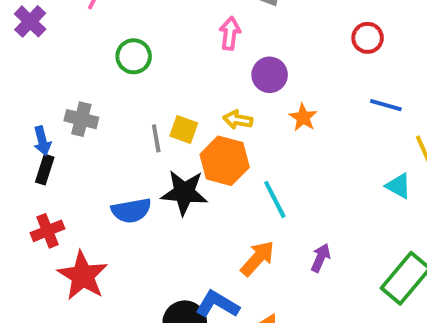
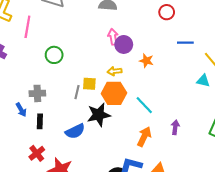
pink arrow: (230, 33) -> (113, 37), moved
gray line: (156, 138) -> (77, 92), turned 40
black rectangle: (45, 170) -> (40, 121), moved

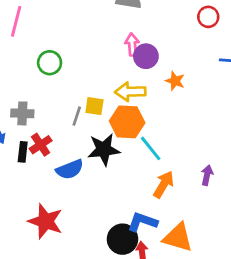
yellow arrow: (115, 71) -> (130, 92), size x1.5
cyan line: (144, 105) -> (151, 148), moved
red cross: (37, 153) -> (41, 145), moved

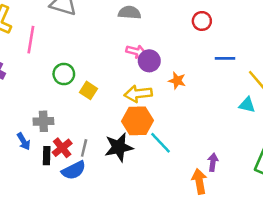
pink arrow: (132, 45) -> (136, 51), turned 114
yellow square: (94, 106) -> (89, 90), moved, turned 30
gray line: (77, 116) -> (84, 148), moved
blue semicircle: (70, 169) -> (74, 170), moved
orange arrow: (164, 184) -> (199, 181), moved, turned -35

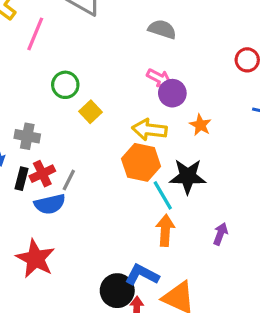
black star: (119, 147) -> (188, 176), moved
orange arrow: (199, 181) -> (165, 230), moved

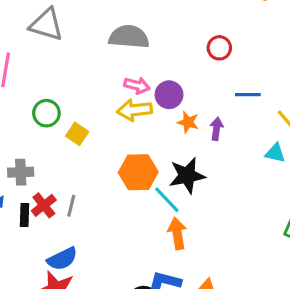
gray semicircle: (162, 29) -> (129, 37), size x1.4
purple circle: (172, 93) -> (169, 95), moved
yellow arrow: (149, 130) -> (134, 110), moved
blue semicircle: (50, 204) -> (62, 259), moved
purple arrow: (220, 234) -> (216, 129), moved

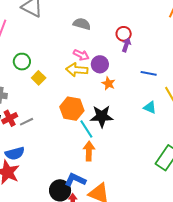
gray semicircle: (129, 37) -> (82, 24), size x0.7
red circle: (219, 48) -> (124, 34), moved
purple arrow: (216, 129) -> (126, 45), moved
cyan triangle: (275, 153) -> (150, 107), moved
gray line: (71, 206) -> (27, 122), turned 40

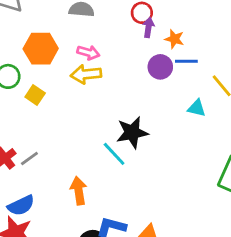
purple circle: (100, 64) -> (160, 67), moved
orange star: (108, 83) -> (174, 39), moved
orange hexagon: (72, 109) -> (41, 49), moved
orange arrow: (89, 151) -> (79, 191), moved

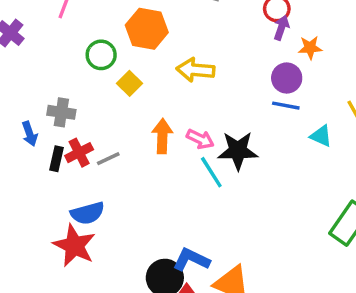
orange star: (174, 39) -> (310, 48), turned -30
pink arrow: (88, 53) -> (200, 139), moved
blue line: (186, 61) -> (286, 106), moved
orange arrow: (79, 191) -> (162, 136), moved

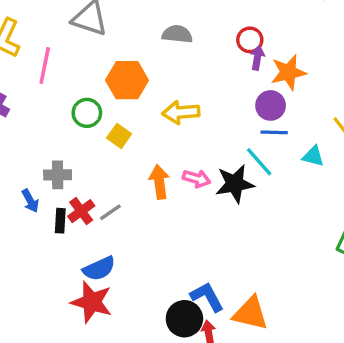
orange star: (310, 48) -> (288, 72), size x1.5
cyan line: (211, 172) -> (259, 162), moved
blue L-shape: (191, 260) -> (207, 297), turned 45

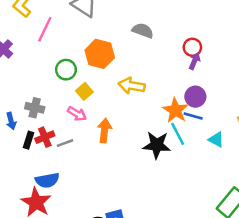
orange star: (288, 72) -> (175, 110), moved, turned 30
pink arrow: (197, 179) -> (77, 114), moved

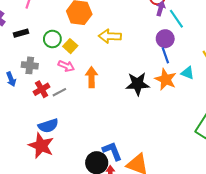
green circle: (66, 70) -> (52, 39), moved
orange star: (175, 110) -> (166, 79), moved
blue line: (193, 116) -> (165, 55), turned 63
cyan line: (178, 134) -> (176, 19), moved
black rectangle: (29, 140) -> (21, 33), moved, turned 64

